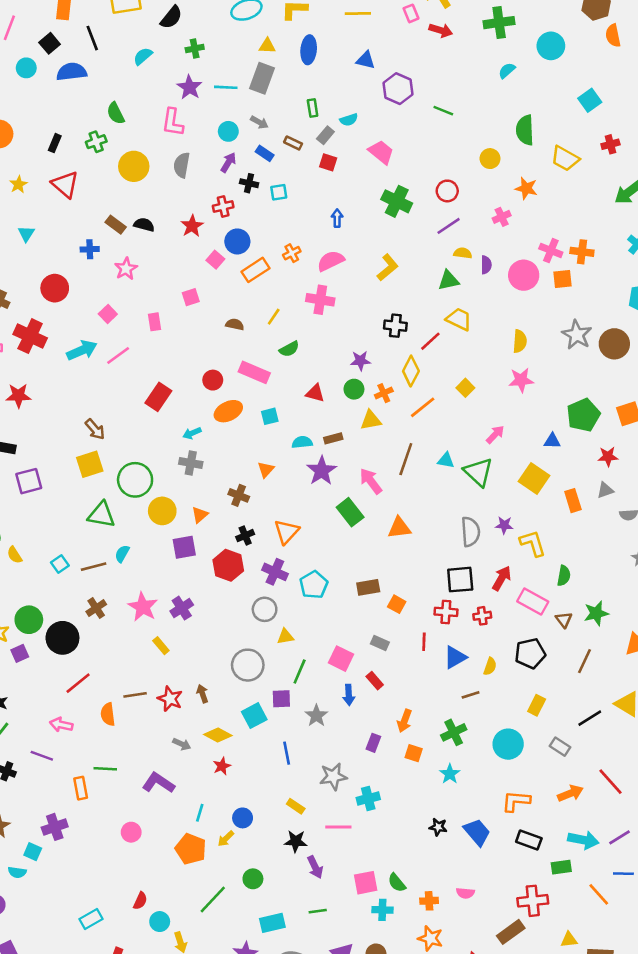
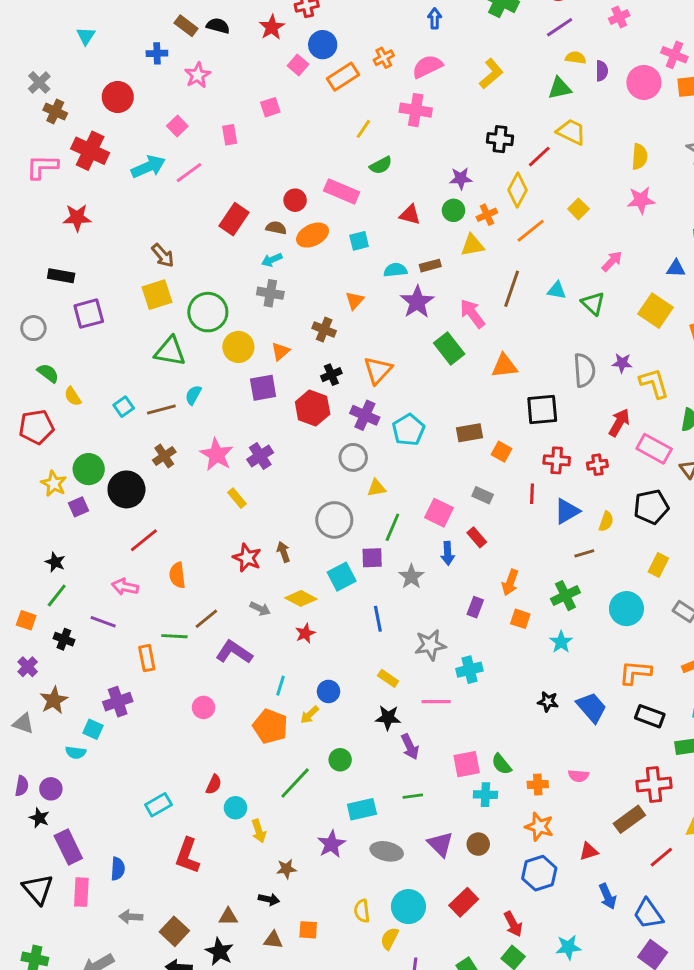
brown semicircle: (235, 324) -> (276, 228), moved
green triangle: (478, 472) -> (593, 303), size x0.7
black square: (460, 580) -> (542, 409), moved
brown line: (135, 695) -> (206, 619), moved, turned -30

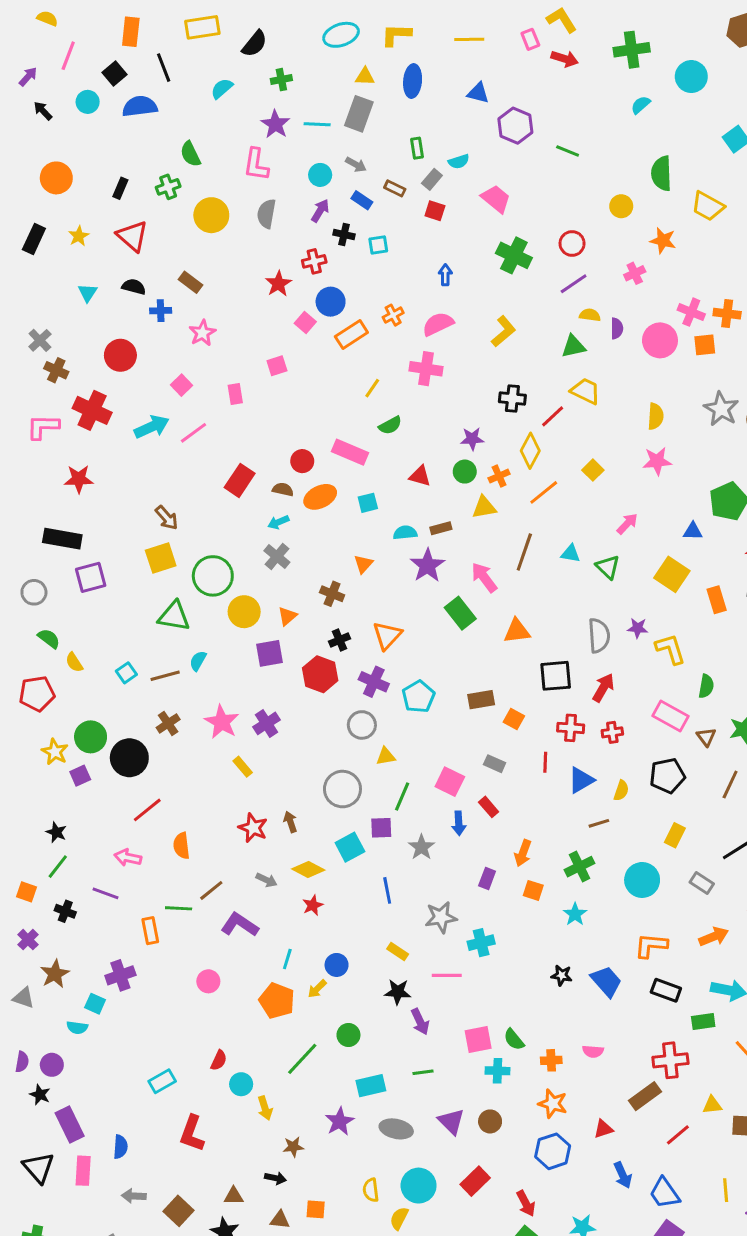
black semicircle: (218, 26) -> (134, 287), moved
black rectangle: (61, 276) -> (62, 539), size x1.4
gray cross: (270, 293) -> (277, 557), turned 30
red arrow: (619, 423) -> (603, 688), moved

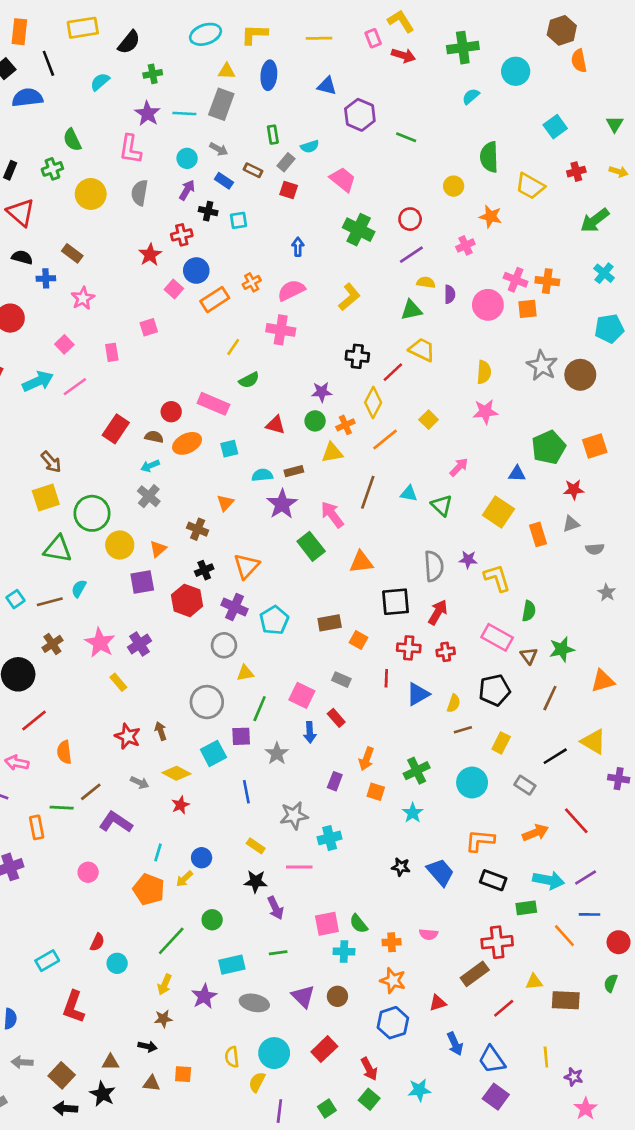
brown line: (599, 823) -> (463, 730), moved
yellow arrow: (265, 1108) -> (165, 984), moved, turned 42

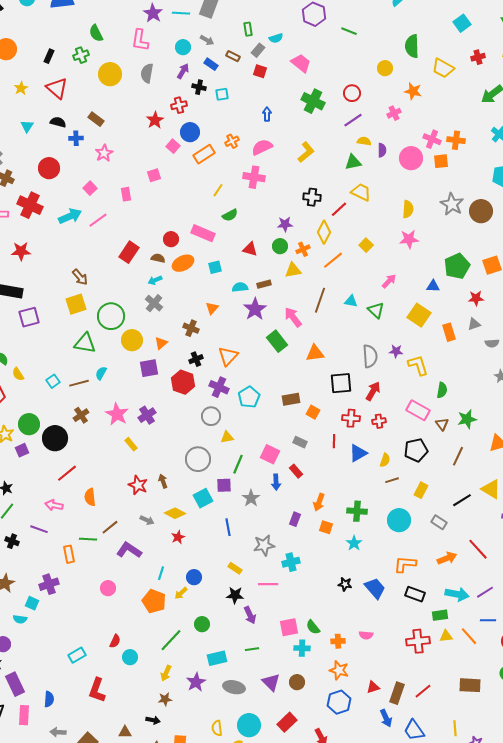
green cross: (417, 771) -> (357, 511), turned 30
brown rectangle: (475, 974) -> (397, 693), moved, turned -35
yellow triangle: (534, 982) -> (446, 636), moved

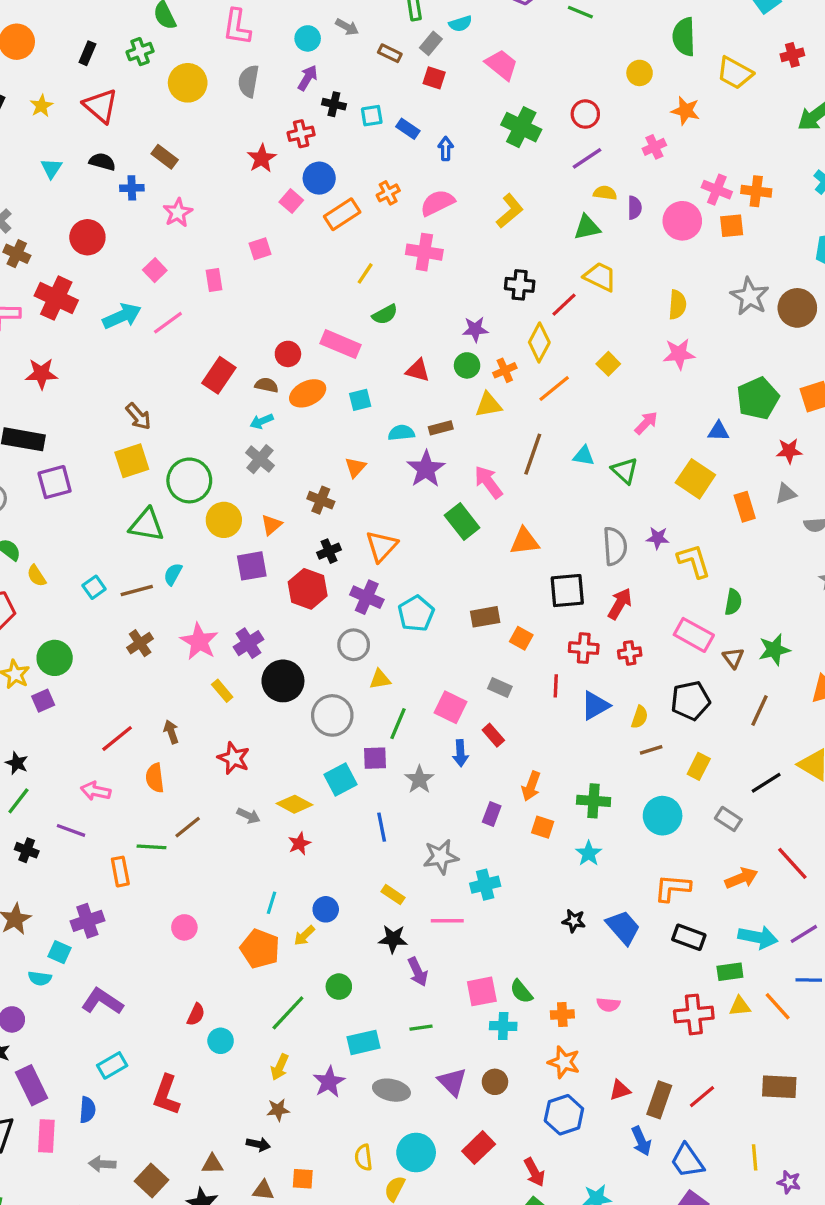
blue rectangle: (211, 64) -> (408, 129), moved
black circle: (55, 438) -> (283, 681), moved
brown arrow: (163, 481) -> (171, 732), moved
purple L-shape: (129, 550) -> (102, 1001), moved
cyan rectangle: (77, 655) -> (112, 1065), moved

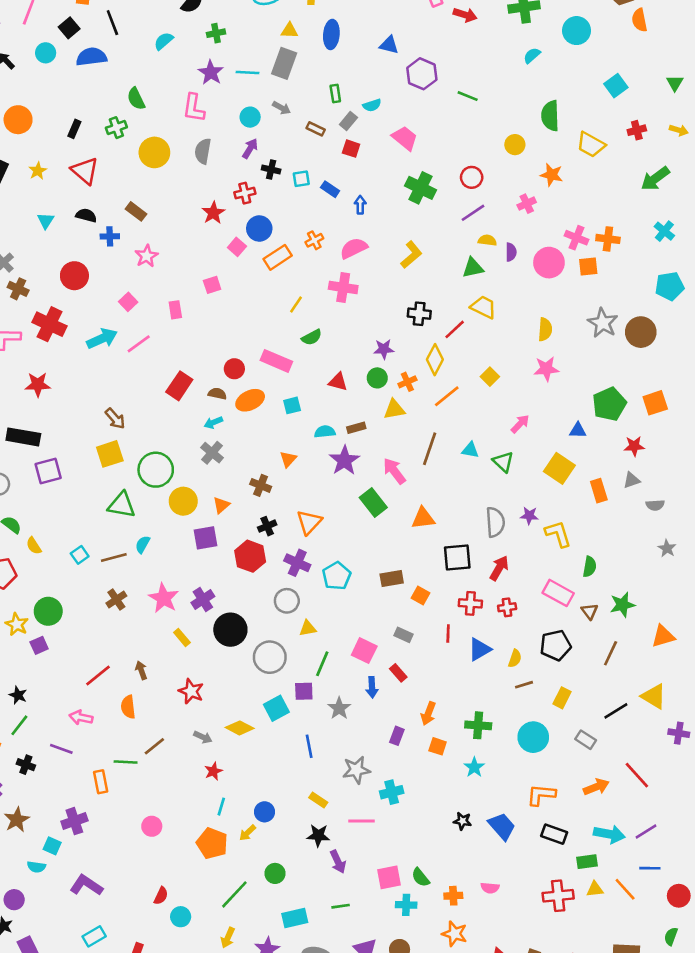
red star: (299, 844) -> (213, 771), moved

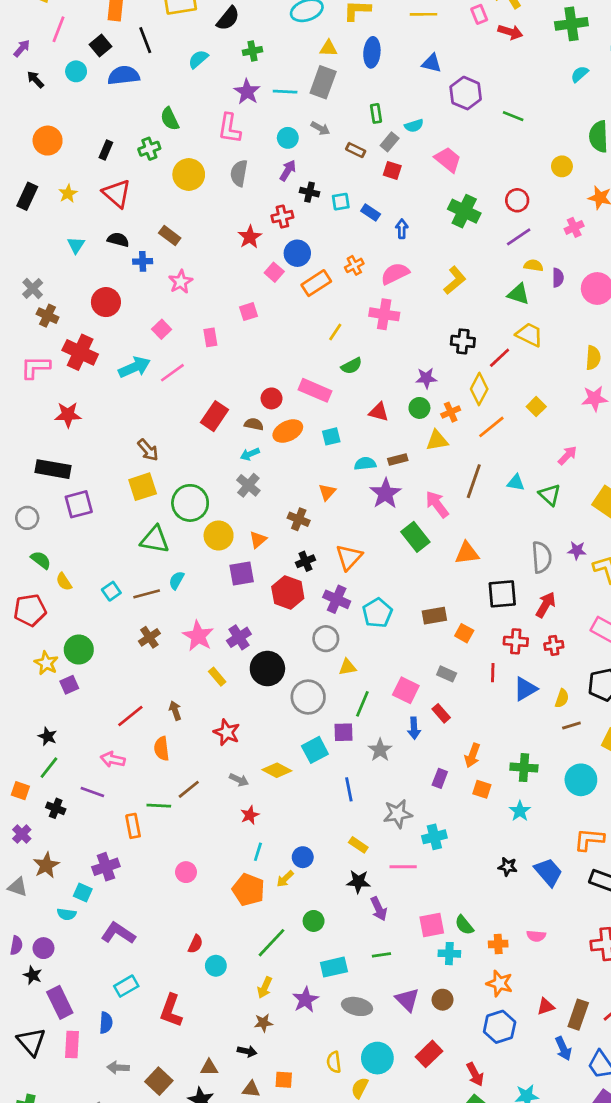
green triangle: (473, 268) -> (519, 294), turned 30

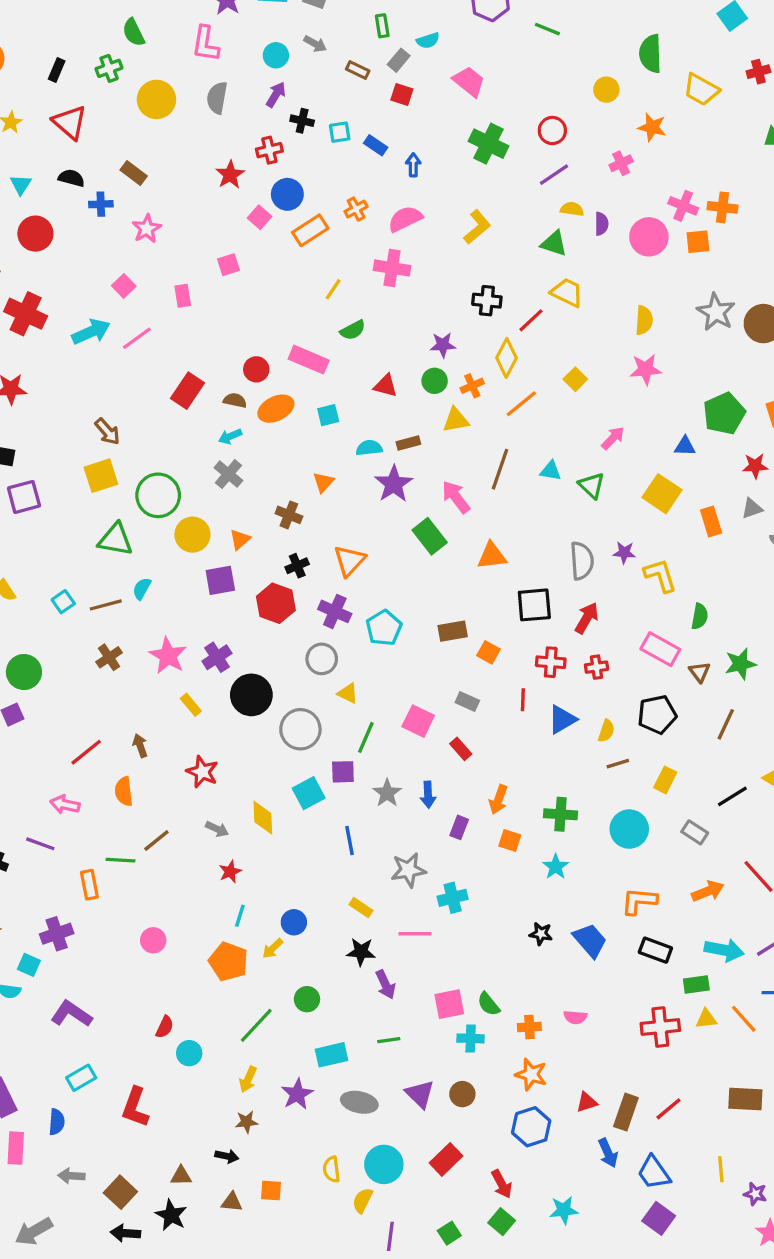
red circle: (106, 302) -> (35, 234), moved
yellow triangle: (348, 667) -> (348, 693), turned 36
blue arrow: (414, 728) -> (428, 795), moved
yellow diamond: (277, 770) -> (263, 818), turned 60

